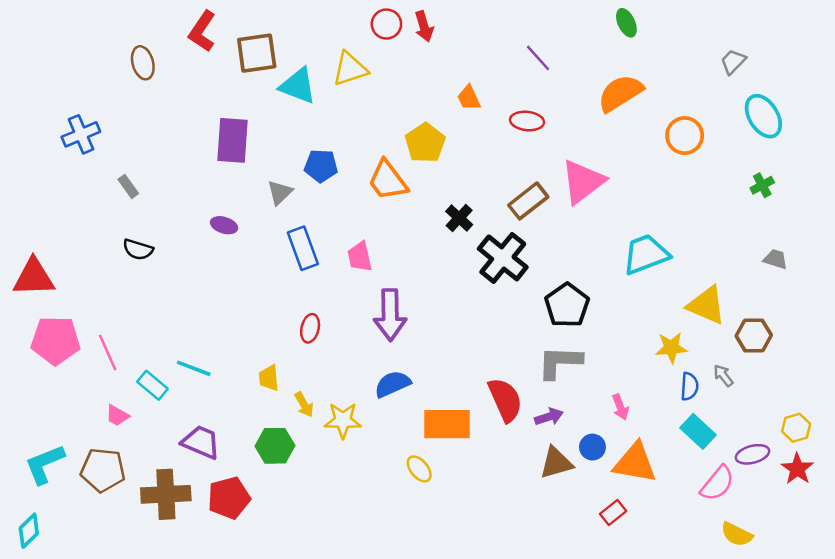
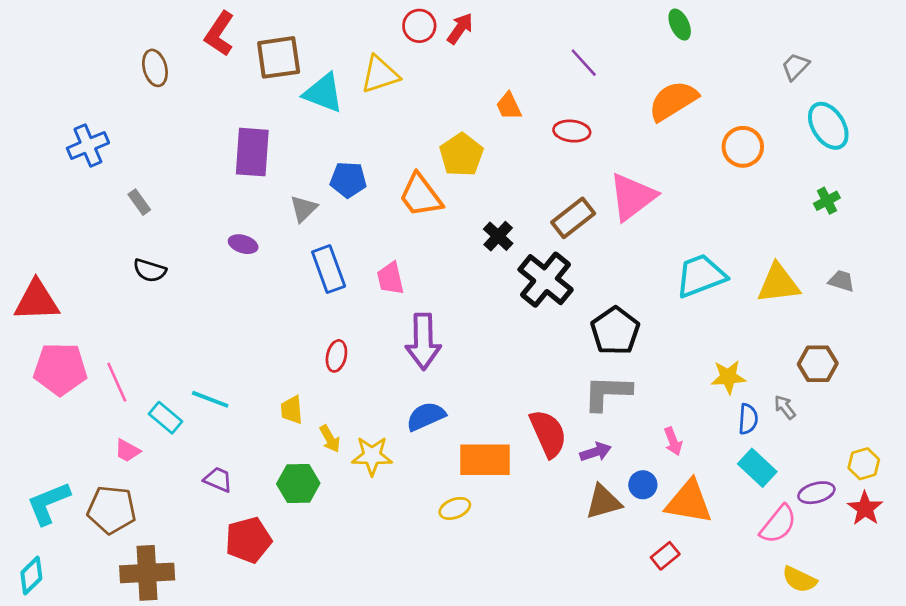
red arrow: (424, 26) -> (460, 28), turned -128
yellow triangle: (706, 305) -> (778, 284), moved, turned -30
purple trapezoid: (201, 442) -> (218, 480), size x0.7
yellow ellipse: (419, 469) -> (455, 508), turned -72
brown cross: (166, 494) -> (147, 573), moved

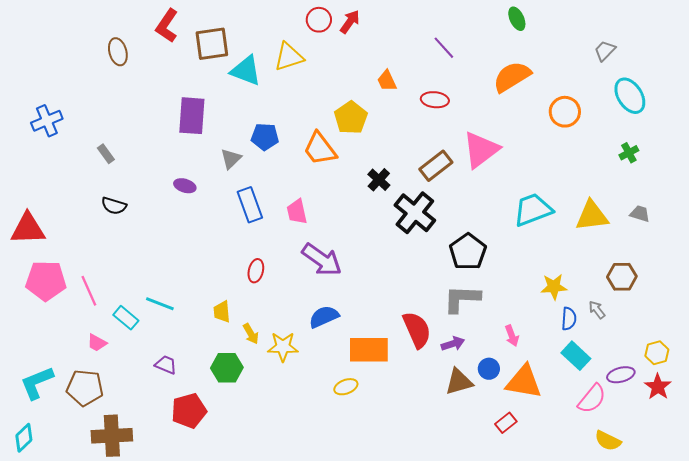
blue cross: (88, 146) -> (47, 121), moved
purple arrow: (423, 341) -> (322, 260), turned -54

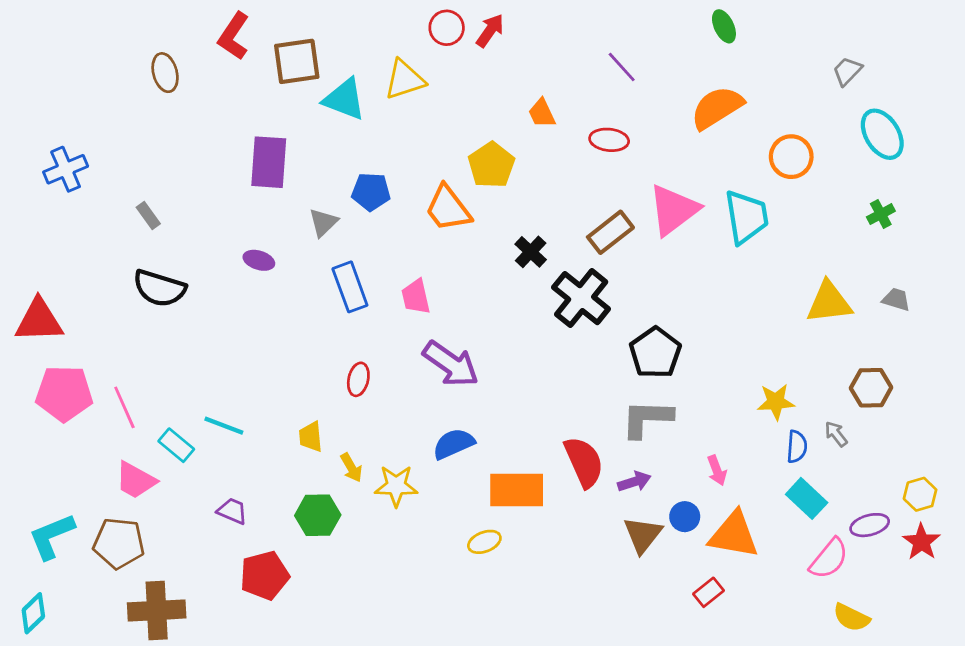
black semicircle: (114, 206) -> (159, 288), size x1.5
cyan trapezoid: (533, 210) -> (746, 217), moved, turned 102
pink trapezoid: (97, 343) -> (136, 480), size x1.5
brown triangle: (459, 382) -> (643, 535), turned -36

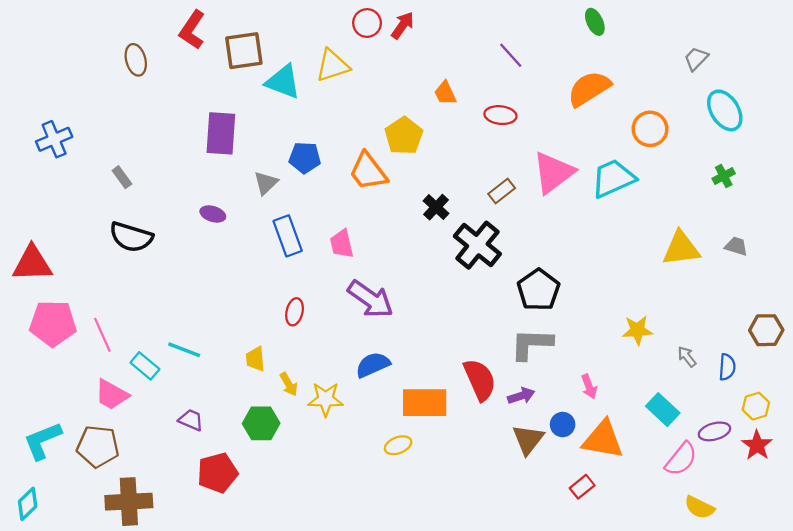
cyan trapezoid: (746, 217) -> (613, 178), turned -105
brown rectangle: (610, 232) -> (502, 191), size x0.7
brown hexagon: (871, 388) -> (766, 330), moved
blue semicircle: (797, 447) -> (727, 367), moved

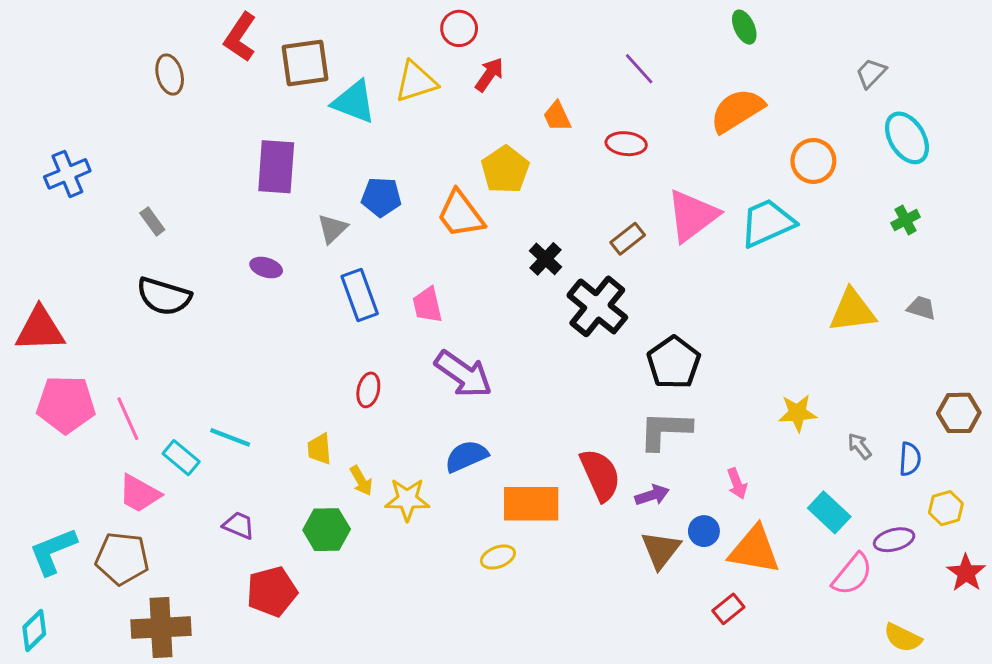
red arrow: (403, 25) -> (489, 75), moved
red star: (757, 445) -> (966, 573), moved
yellow semicircle: (700, 507) -> (903, 638), moved

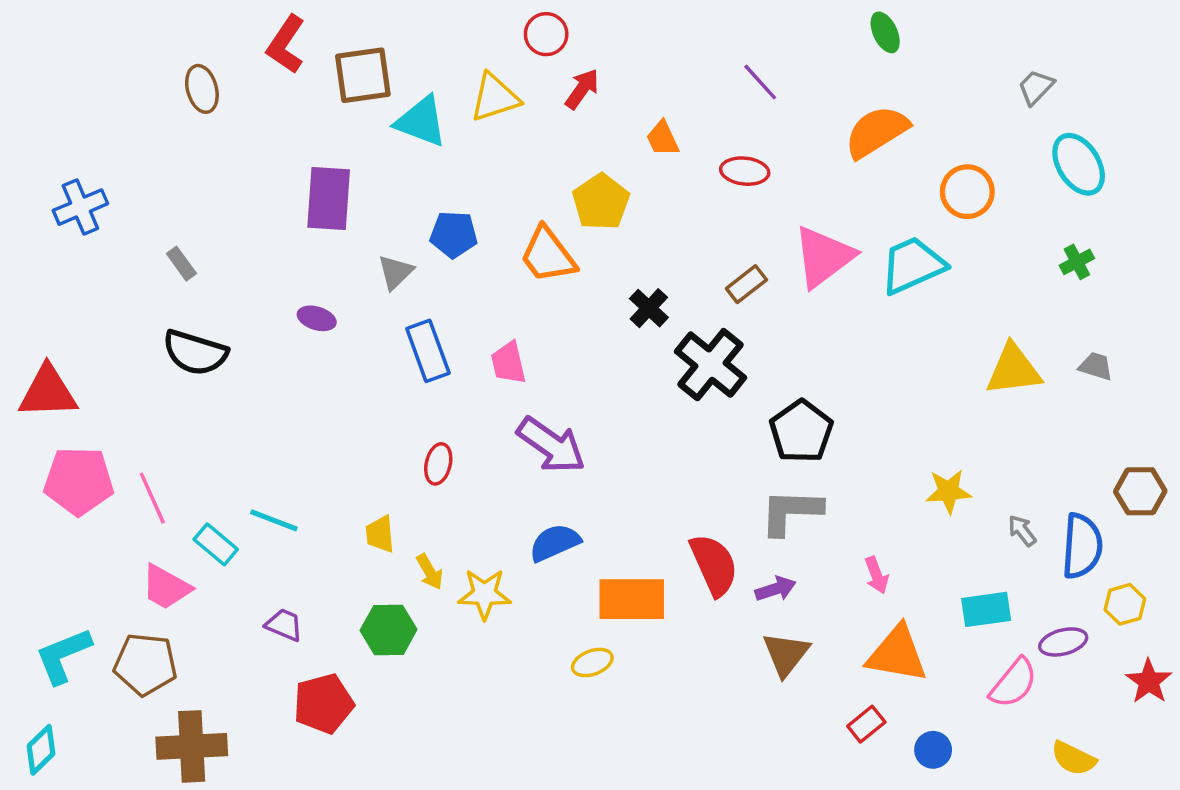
blue semicircle: (910, 459) -> (1082, 546), size x1.6
cyan rectangle: (829, 512) -> (986, 609), turned -51
blue circle: (704, 531) -> (933, 750), moved

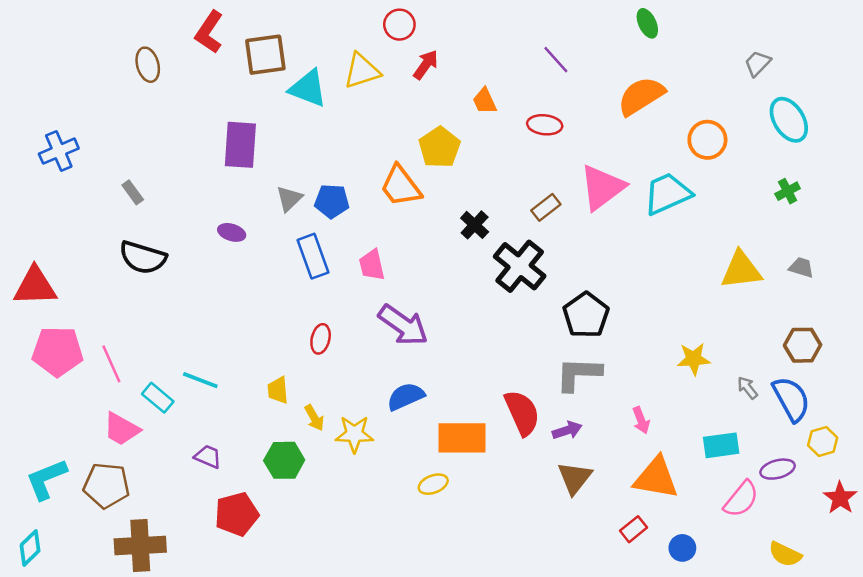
blue pentagon: (454, 234) -> (332, 201), moved
brown hexagon: (1140, 491) -> (803, 345), moved
blue semicircle: (1082, 546) -> (791, 399), turned -33

